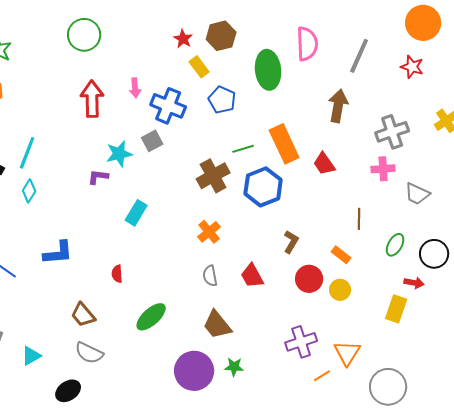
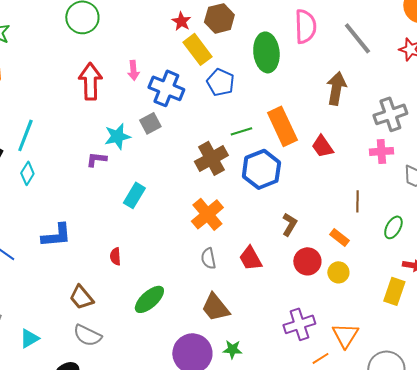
gray line: (359, 56) -> (357, 38), turned -63
yellow rectangle: (199, 67) -> (197, 49), size x1.4
orange cross: (209, 232) -> (207, 214), size x1.4

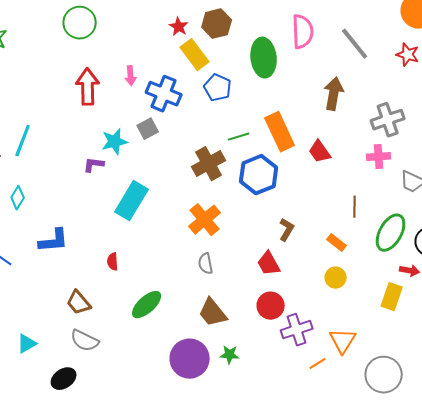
cyan diamond: (27, 173) -> (18, 198), moved
cyan rectangle: (134, 195) -> (132, 201), size x1.5
green ellipse: (393, 227) -> (391, 233), size x1.6
red trapezoid: (250, 258) -> (269, 264), moved
red circle: (307, 261) -> (271, 306), moved

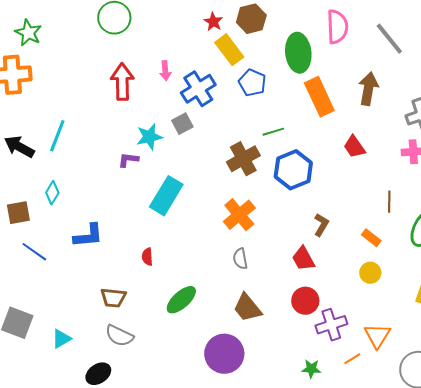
blue cross: (164, 94) -> (198, 89), turned 36
orange rectangle: (280, 132) -> (319, 97), moved
brown trapezoid: (79, 303) -> (113, 298), turned -44
green star: (230, 355) -> (311, 369), moved

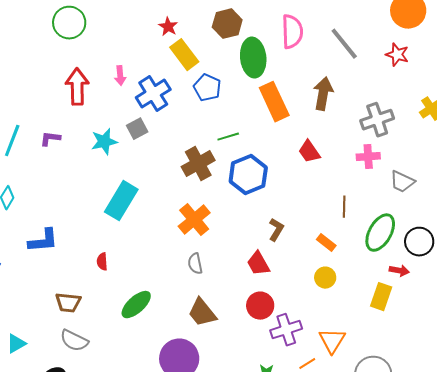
brown hexagon: (251, 19) -> (227, 24), moved
purple L-shape: (128, 160) -> (50, 139), moved

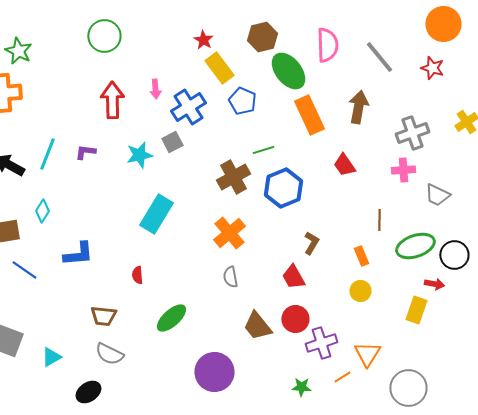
green ellipse: (253, 58) -> (288, 71), turned -33
green ellipse: (380, 233) -> (415, 246), turned 42
orange rectangle: (326, 243) -> (361, 256), turned 30
brown trapezoid: (202, 313) -> (257, 326), moved

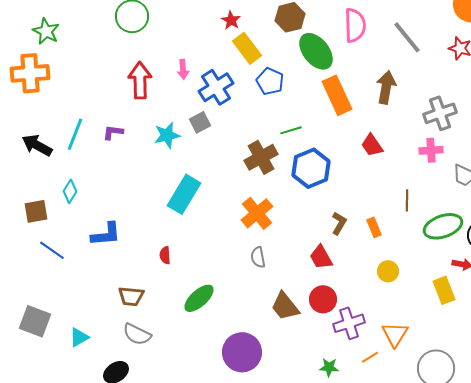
orange rectangle: (361, 256) -> (374, 227), moved
yellow rectangle: (416, 310) -> (444, 290), turned -40

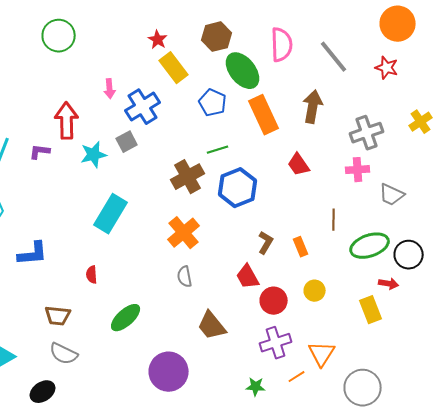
red arrow: (140, 80) -> (67, 121), moved
blue pentagon: (270, 81) -> (213, 103), moved
red circle: (323, 299) -> (274, 301), moved

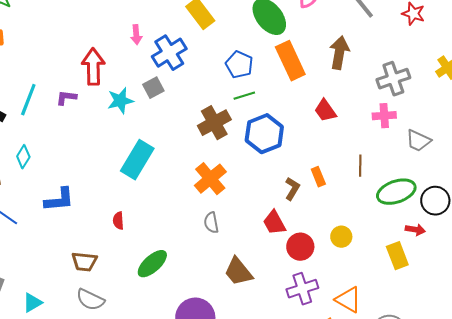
blue pentagon: (213, 103) -> (239, 65), moved
orange rectangle: (301, 247) -> (318, 177), moved
orange triangle: (322, 354) -> (348, 300), turned -32

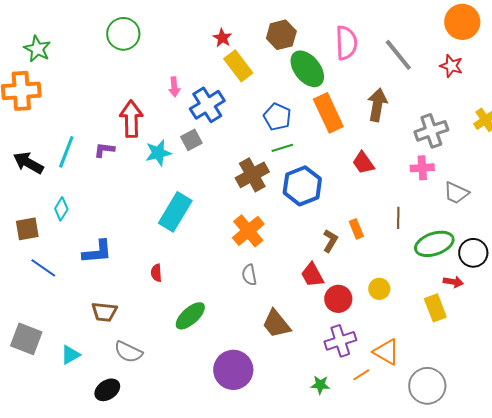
brown trapezoid: (84, 262) -> (104, 312), moved

